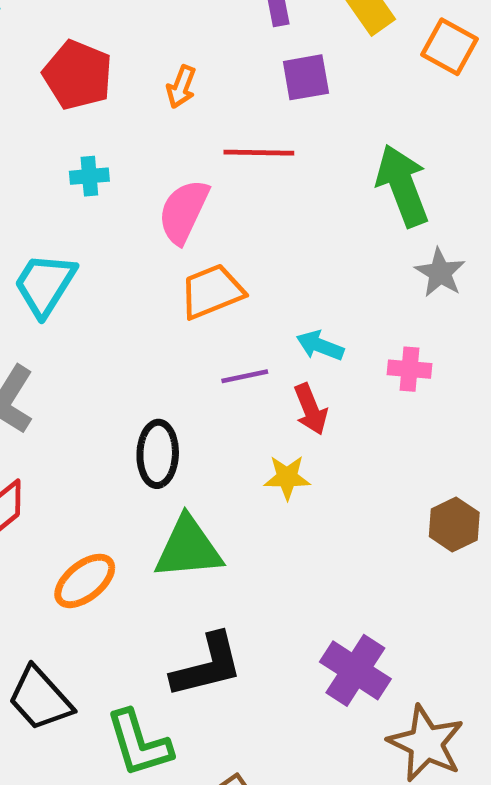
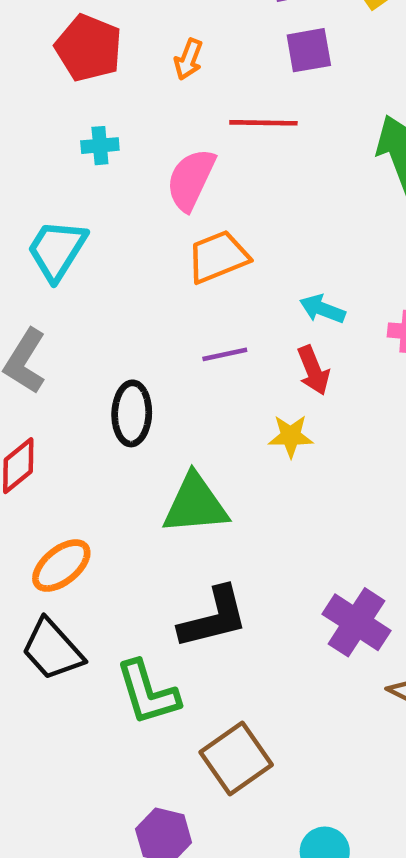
purple line: (245, 376) -> (225, 354), moved
black ellipse: (158, 454) -> (132, 413), moved
orange ellipse: (85, 581) -> (61, 566), moved

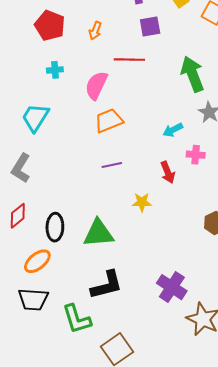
cyan arrow: (322, 309) -> (173, 130), moved, turned -48
red arrow: (313, 370) -> (168, 172), moved
black ellipse: (132, 413) -> (55, 227), moved
black trapezoid: (52, 650) -> (33, 299), turned -44

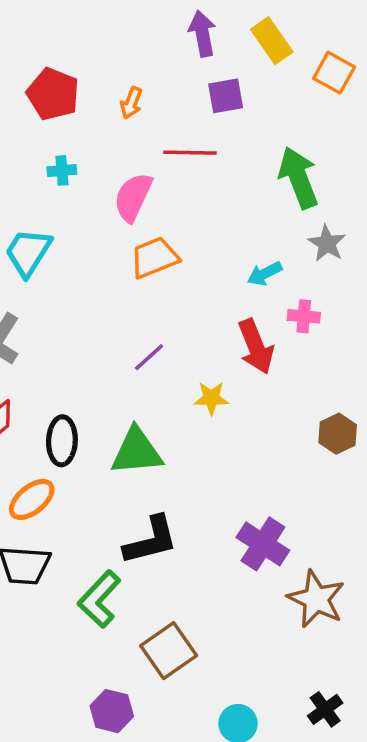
purple line: (112, 165) -> (149, 357), moved, turned -30
red arrow: (168, 172) -> (256, 347), size x1.4
green L-shape: (77, 319) -> (99, 599), turned 60

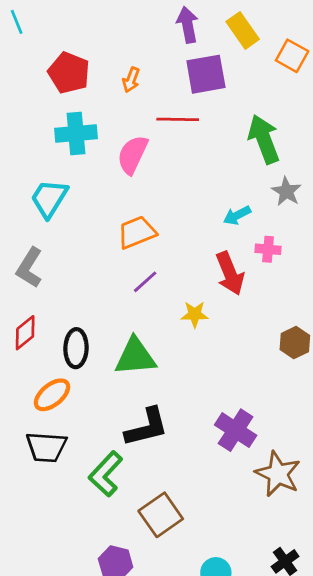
purple square: (226, 96) -> (206, 74), size x1.4
cyan cross: (62, 170) -> (76, 133), size x1.8
orange trapezoid: (154, 258) -> (137, 232), moved

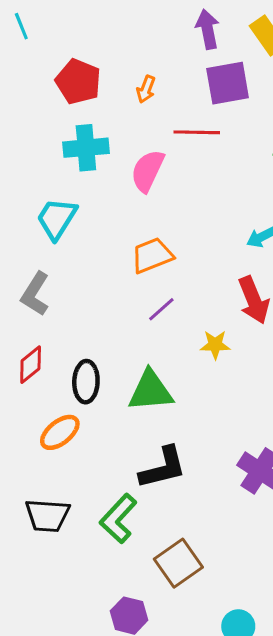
black trapezoid: (46, 447) -> (47, 516), moved

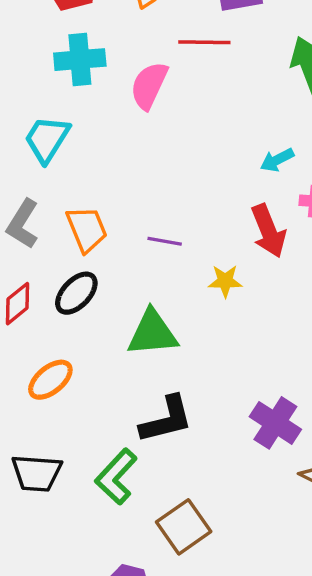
orange trapezoid: (152, 255) -> (87, 229), moved, turned 90
purple line: (161, 309) -> (165, 241), turned 52
black ellipse: (86, 382) -> (76, 293), moved, turned 42

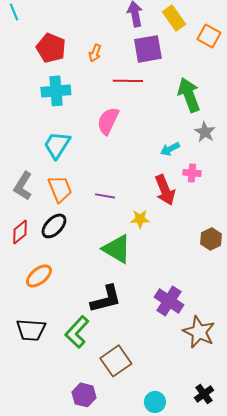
pink semicircle: (149, 85) -> (108, 121), moved
cyan trapezoid: (47, 139) -> (57, 145), moved
green triangle: (153, 333) -> (117, 249), moved, turned 36

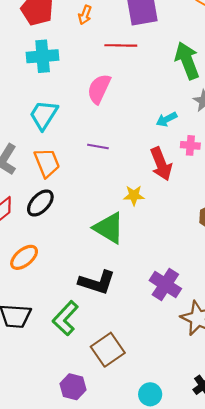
purple line: (105, 196) -> (98, 146), moved
black L-shape: (106, 299) -> (97, 282), turned 32

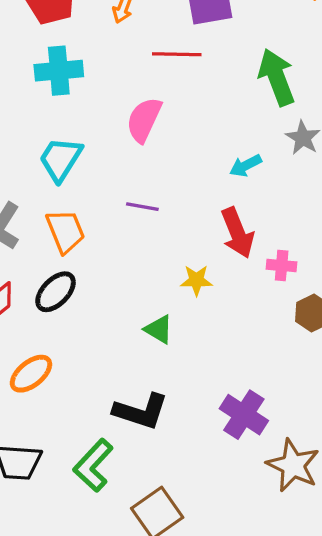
pink cross: (190, 145) -> (282, 266), moved
green triangle: (109, 228) -> (159, 329), size x0.6

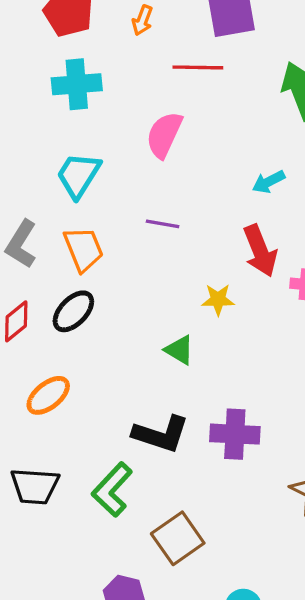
purple cross: (244, 415) -> (235, 434), moved, turned -30

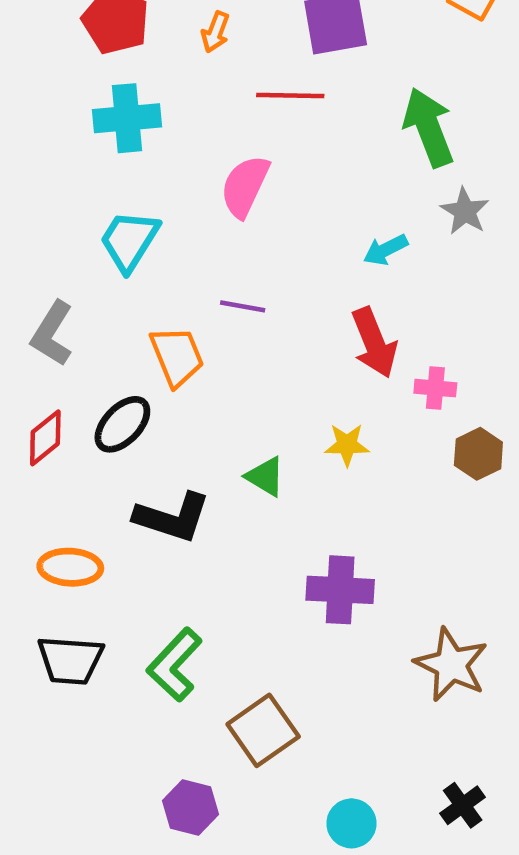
orange trapezoid: (83, 249) -> (177, 356), moved
yellow star: (218, 300) -> (347, 445), moved
orange ellipse: (48, 395) -> (70, 567), moved, turned 42
black L-shape: (161, 434) -> (172, 517), moved

